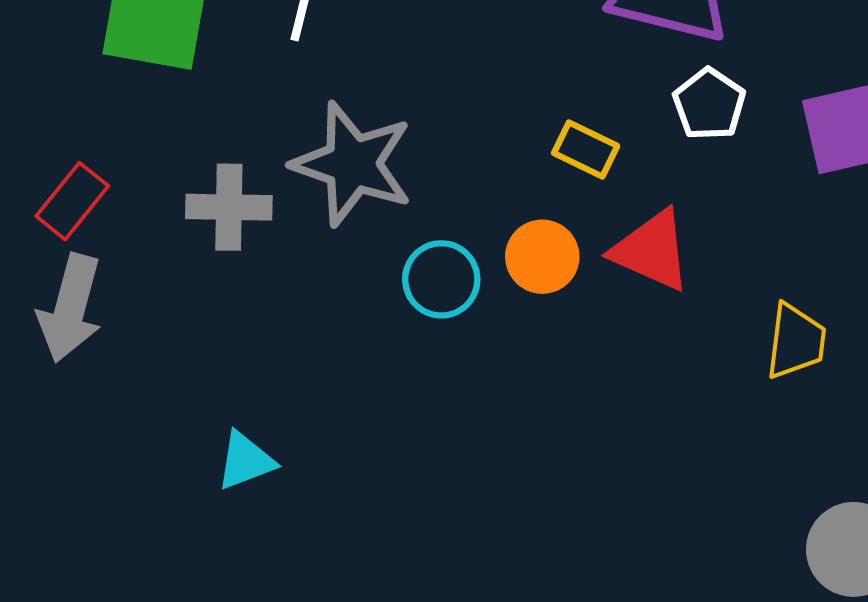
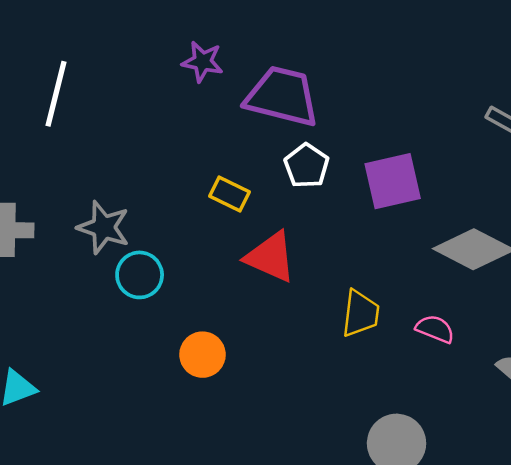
gray star: (353, 164) -> (104, 227), moved, size x0.7
orange circle: (542, 257) -> (202, 355), moved

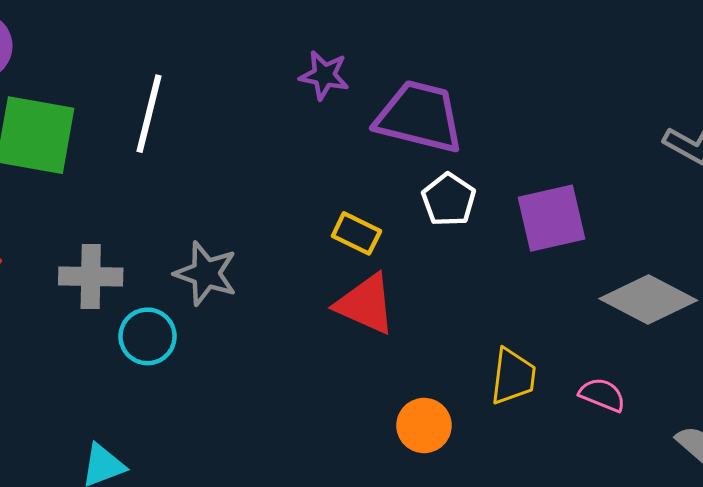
red triangle: (271, 257) -> (366, 304), moved
cyan circle: (140, 275) -> (148, 336), moved
orange circle: (202, 355) -> (424, 425), moved

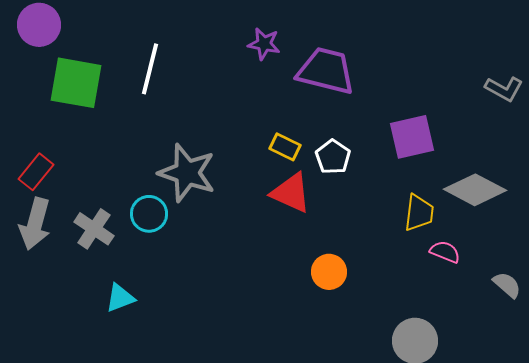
white pentagon: (449, 200) -> (333, 157), moved
gray star: (206, 273) -> (187, 173), size x1.4
gray cross: (91, 276) -> (94, 229), moved, turned 33
yellow trapezoid: (513, 376) -> (419, 213), moved

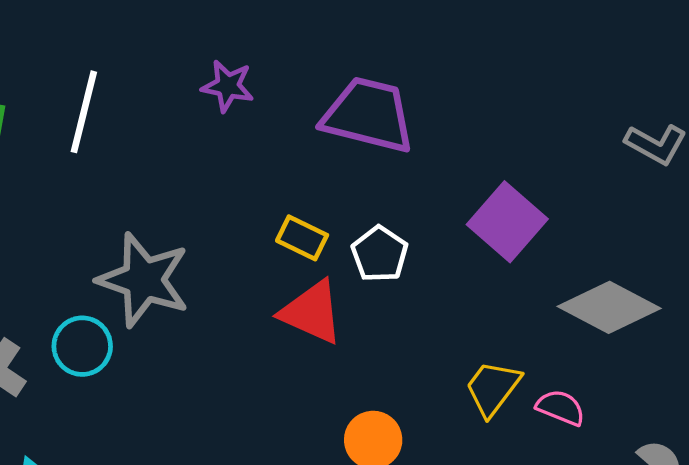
purple star: (264, 44) -> (228, 86), moved
purple square: (412, 137) -> (507, 222), turned -36
yellow trapezoid: (419, 213) -> (493, 388), moved, turned -150

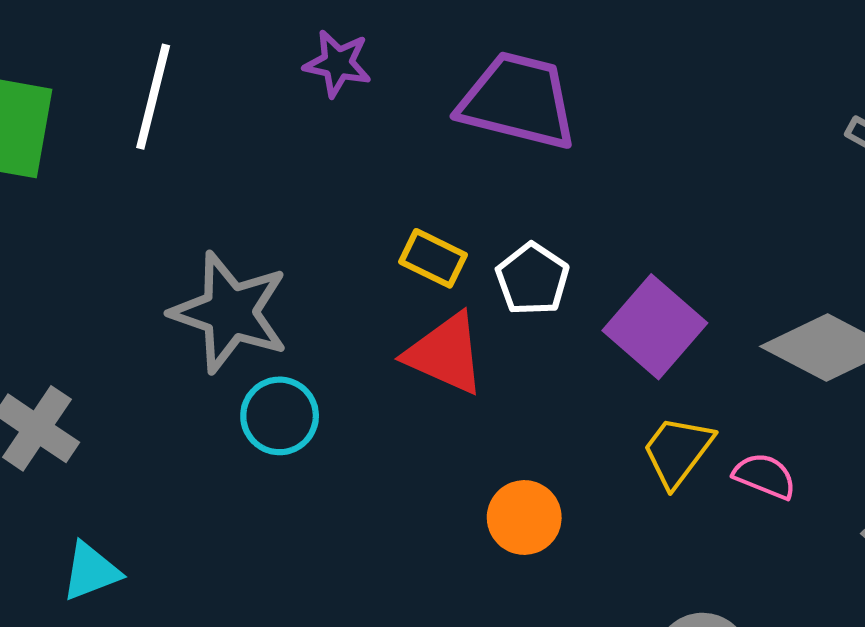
purple square: (507, 222) -> (655, 327), moved
cyan circle: (82, 346) -> (280, 416), moved

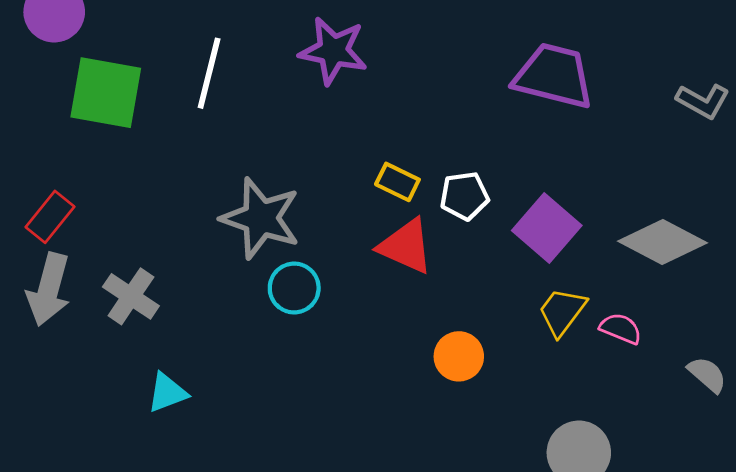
purple star: (338, 63) -> (333, 51), size x1.5
purple trapezoid: (518, 101) -> (554, 76), moved
white pentagon: (532, 279) -> (464, 196), turned 30

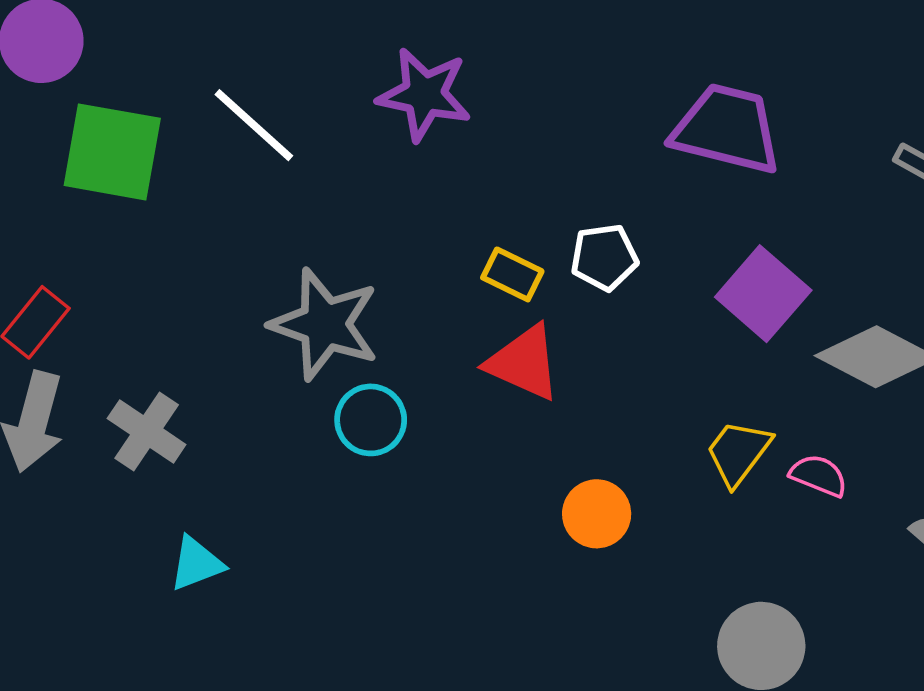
white line: (209, 73) -> (254, 125), turned -62
white pentagon: (464, 196) -> (604, 257), moved
purple square: (547, 228) -> (763, 294), moved

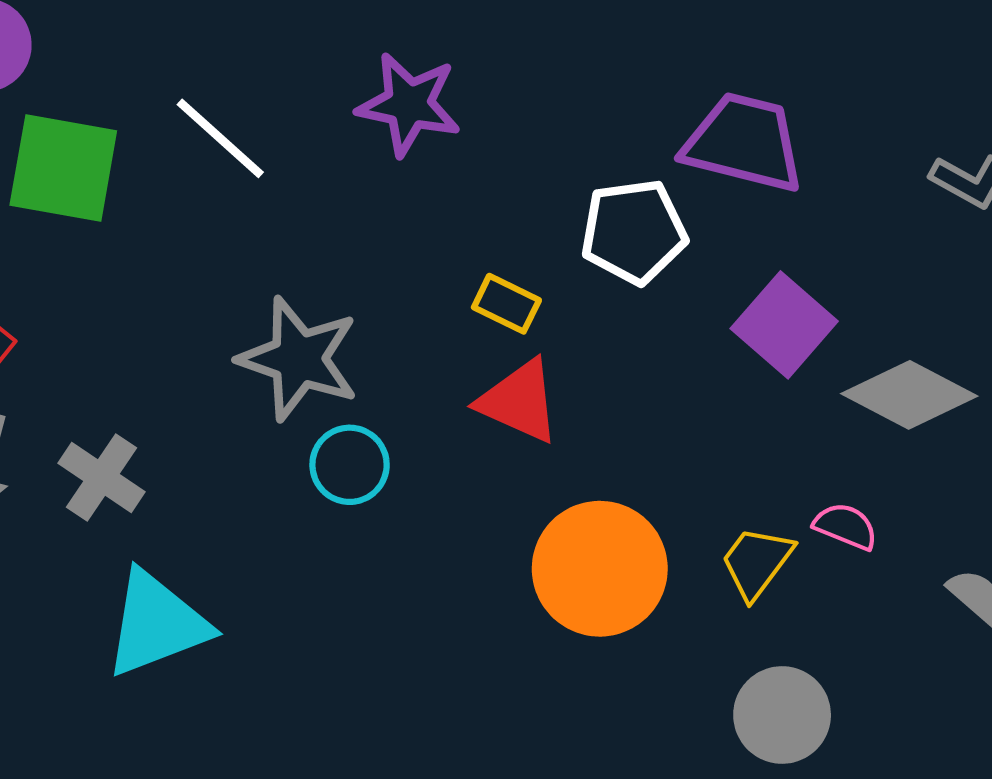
white pentagon: (604, 257) -> (634, 232), moved, size x1.4
yellow trapezoid: (738, 453) -> (757, 562), moved
orange circle: (597, 514) -> (600, 569), size x1.8
cyan triangle: (196, 564) -> (157, 624), size x1.8

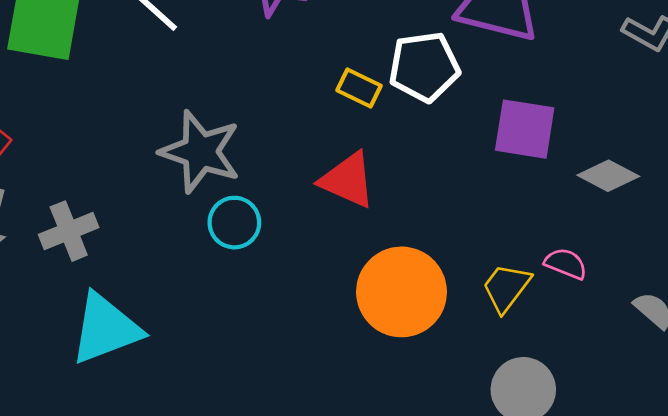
yellow rectangle: (506, 304) -> (359, 88), moved
purple square: (784, 325) -> (525, 129), turned -32
gray diamond: (909, 395) -> (608, 176), size x0.7
gray cross: (101, 478) -> (69, 231), turned 34

